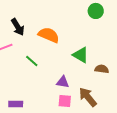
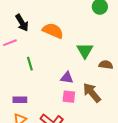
green triangle: (81, 55) -> (85, 51), turned 30
green line: (32, 61) -> (30, 64), moved, turned 32

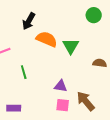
black arrow: (22, 23) -> (29, 21), moved, turned 60
green triangle: (85, 51) -> (71, 46), moved
brown semicircle: (106, 65) -> (100, 63), moved

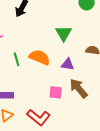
orange semicircle: (47, 39) -> (40, 57), moved
purple triangle: (61, 86) -> (68, 64), moved

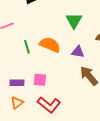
pink square: (56, 92) -> (40, 80), moved

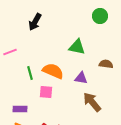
green triangle: (74, 21) -> (77, 47), turned -48
pink square: (40, 80) -> (46, 92), moved

